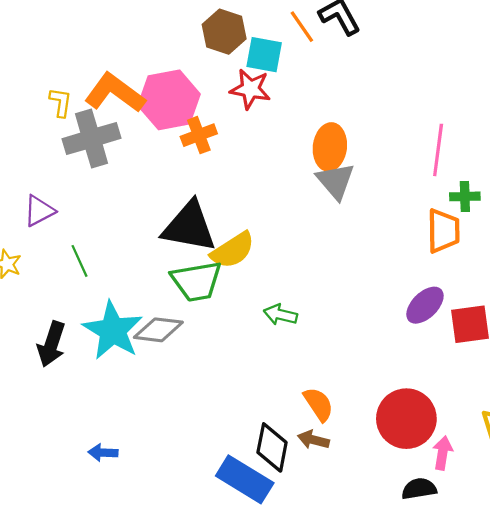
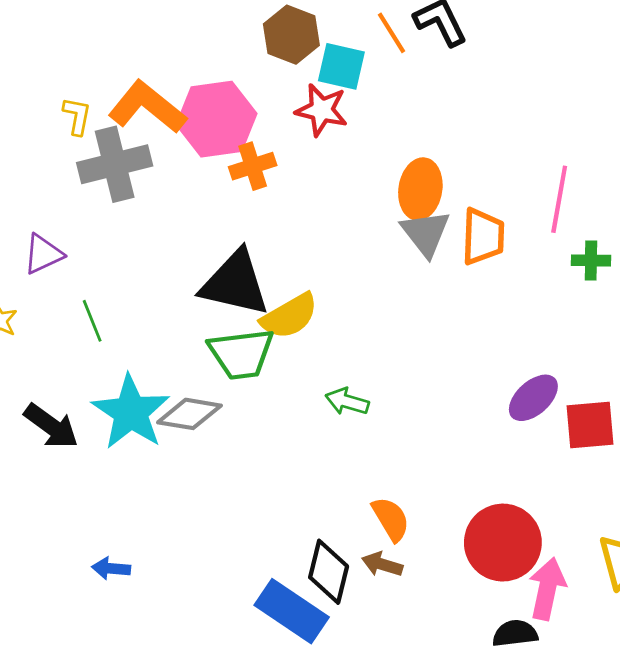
orange trapezoid: (443, 231) -> (483, 236), moved
black arrow: (51, 344) -> (51, 426), turned -75
pink arrow: (443, 453) -> (547, 589), size x1.4

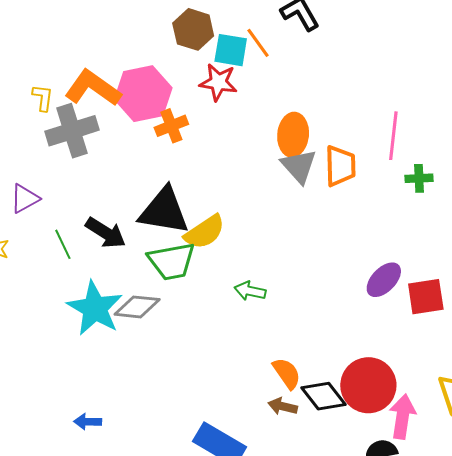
orange line: (391, 33) -> (258, 43), moved
black arrow: (51, 426) -> (106, 233), moved
black diamond: (329, 572) -> (324, 396), moved, turned -48

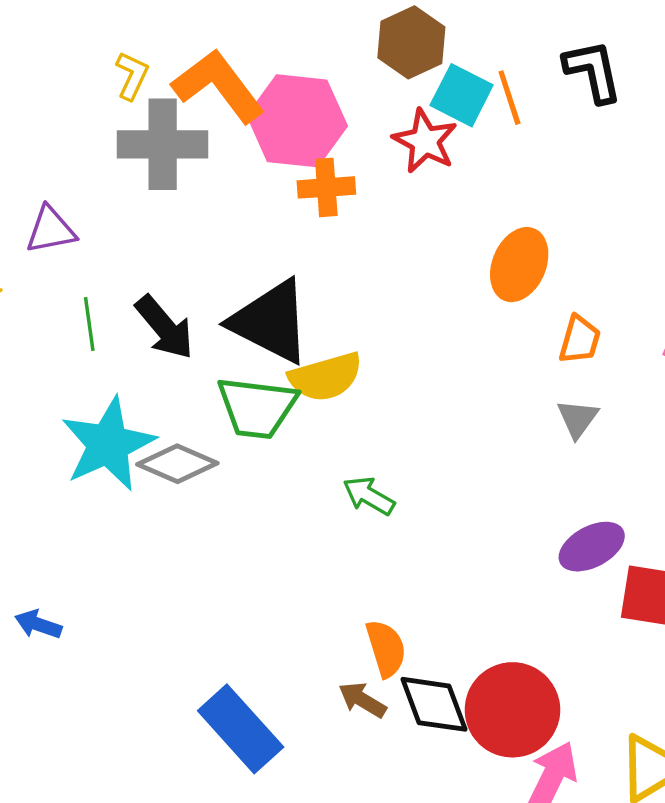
gray triangle: (299, 166) -> (578, 419), moved, size x0.7
orange trapezoid: (340, 166) -> (580, 340), size x0.7

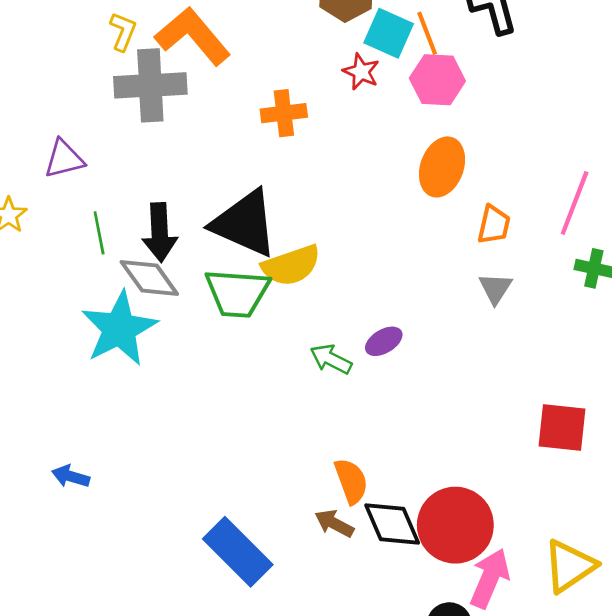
pink hexagon: (297, 121) -> (437, 80), moved, size x0.7
red star: (425, 141) -> (361, 72), size x0.7
black arrow: (165, 327) -> (160, 232), turned 40
gray diamond: (177, 464) -> (149, 278), moved, turned 34
purple ellipse: (592, 547) -> (384, 341), moved, size x0.7

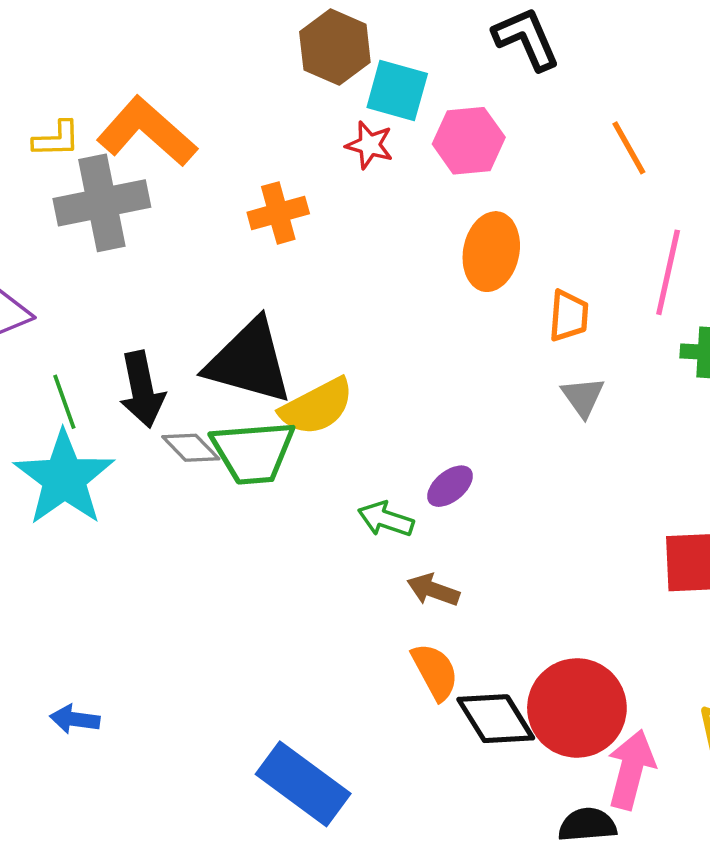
yellow L-shape: (123, 32) -> (56, 139), turned 75
orange line: (427, 33) -> (629, 148), moved
gray diamond: (149, 278) -> (191, 448), moved, size x0.7
cyan star: (119, 329) -> (64, 478), moved
brown arrow: (334, 523) -> (433, 590), moved

